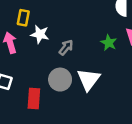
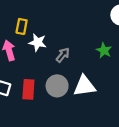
white triangle: (89, 80) -> (85, 86), turned 45
red rectangle: (34, 99) -> (28, 89), moved

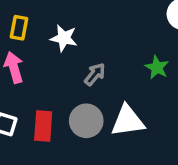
yellow rectangle: (22, 26) -> (19, 28), moved
white star: (38, 42) -> (64, 38), moved

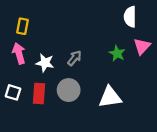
white star: (64, 38) -> (45, 63), moved
white triangle: (128, 121) -> (110, 97), moved

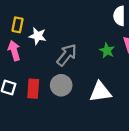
gray arrow: (75, 58) -> (67, 55), size x1.5
white star: (45, 63) -> (38, 36), moved

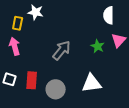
white star: (38, 36) -> (36, 12), moved
gray circle: (61, 85) -> (56, 89), moved

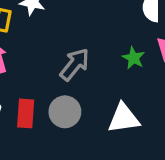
gray circle: (56, 89) -> (65, 112), moved

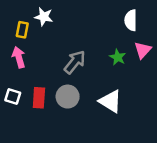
white triangle: (124, 118) -> (111, 101), turned 40

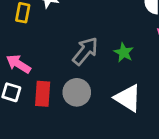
pink arrow: (19, 57) -> (18, 64), moved, turned -42
green star: (118, 57) -> (124, 52), moved

